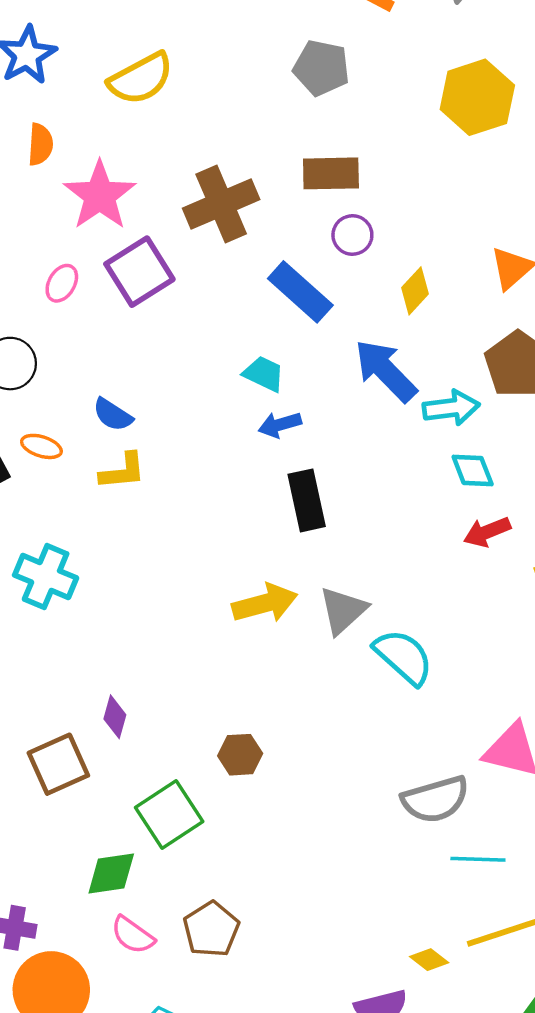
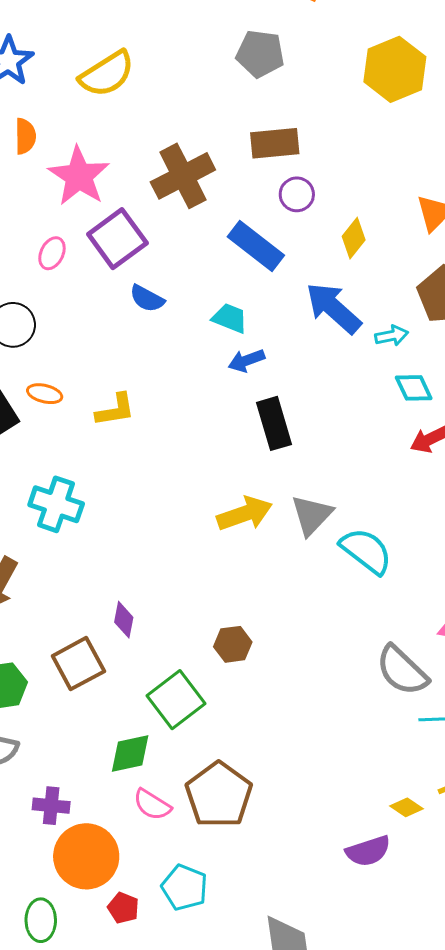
cyan arrow: (451, 408) -> (392, 336), size x0.7
blue semicircle: (113, 415) -> (147, 298), moved
gray semicircle: (435, 799) -> (402, 671), turned 64
brown pentagon: (211, 929) -> (219, 795), size x1.4

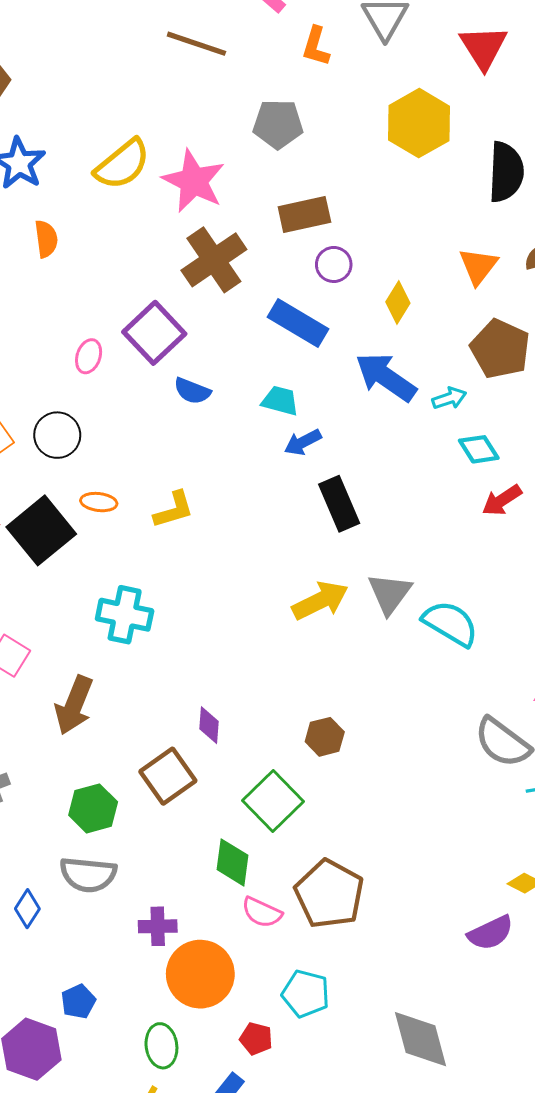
pink star: (79, 176) -> (194, 181), moved
green diamond: (130, 754) -> (233, 862), turned -63
red pentagon: (123, 908) -> (256, 1039), moved

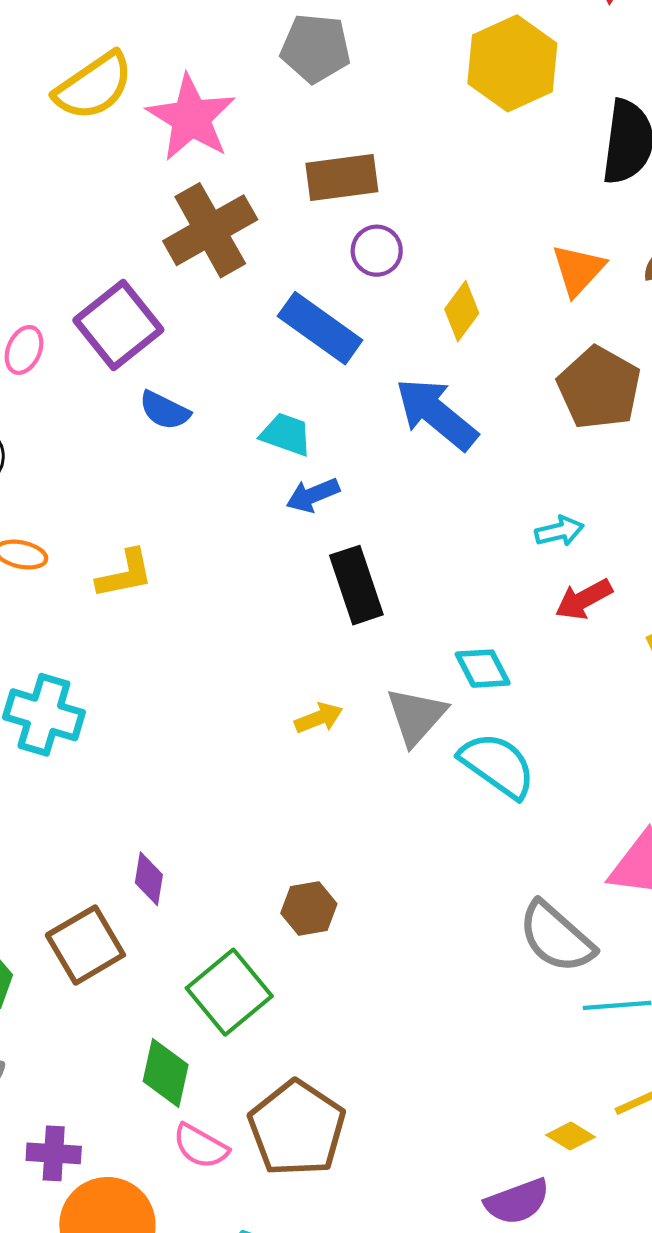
cyan arrow: (449, 398) -> (559, 531), moved
cyan diamond: (479, 449) -> (483, 669), moved
yellow arrow: (320, 601) -> (319, 718), size x0.6

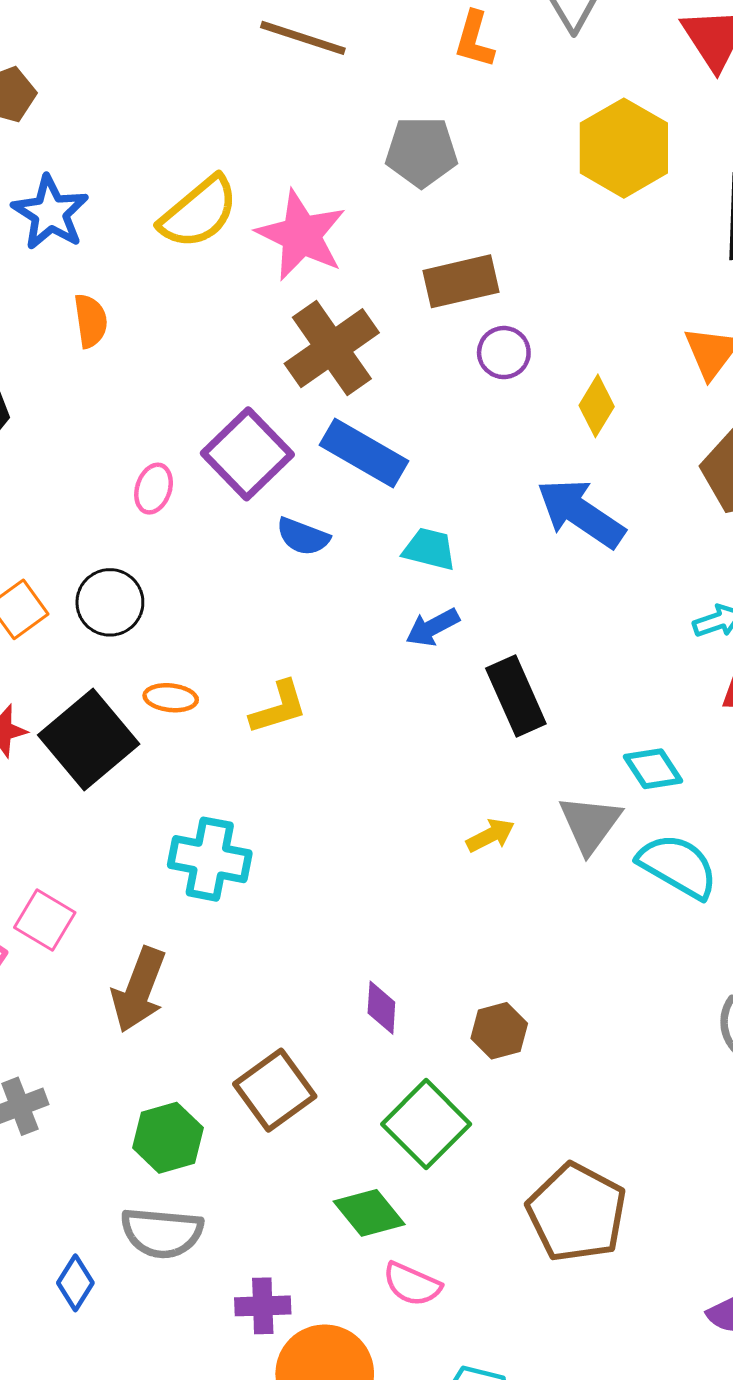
blue rectangle: (320, 328) -> (364, 453), moved
blue arrow: (313, 495) -> (433, 627), moved
purple diamond: (149, 879) -> (381, 1008), moved
green diamond: (166, 1073) -> (369, 1213), turned -46
brown pentagon: (297, 1128) -> (577, 1213), moved

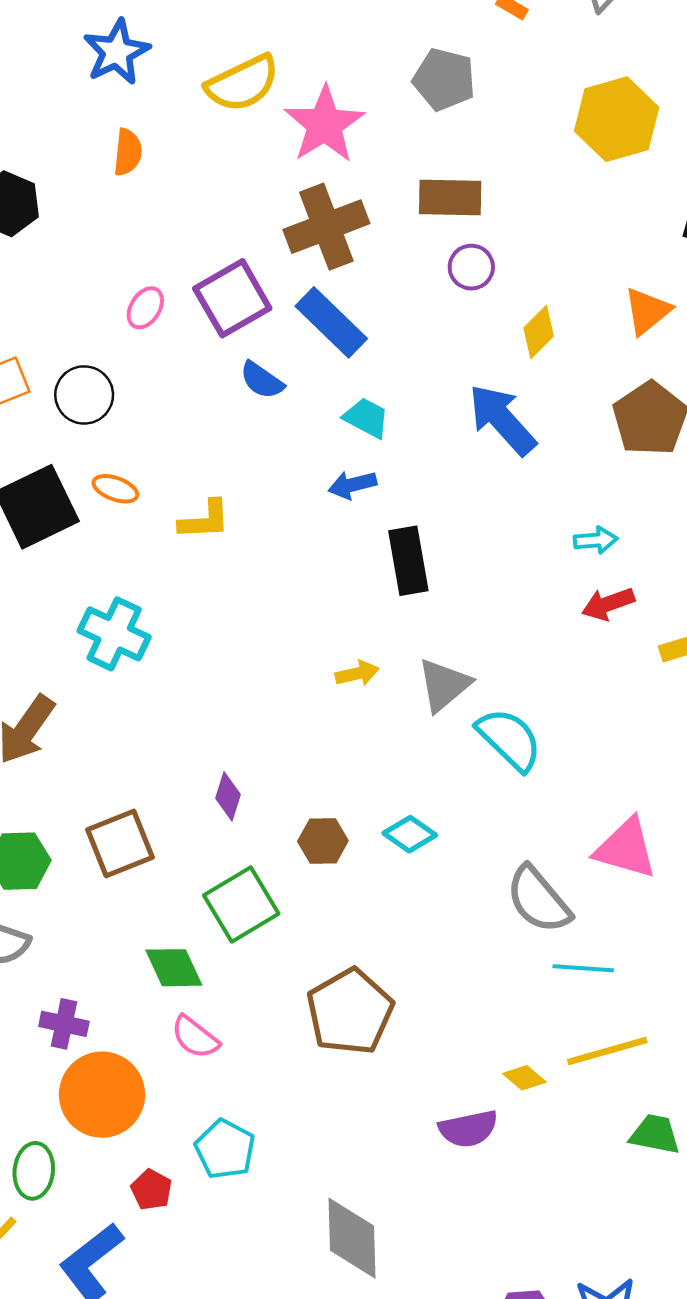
cyan diamond: (653, 769) -> (410, 834), moved, turned -36

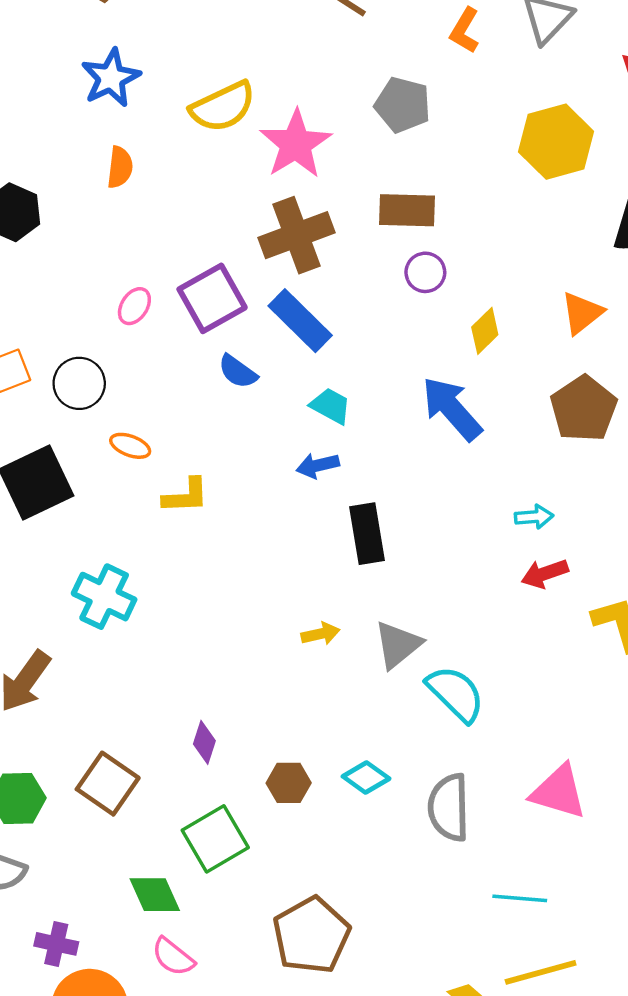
orange ellipse: (115, 489) -> (130, 446), moved
brown square: (120, 843) -> (108, 784), turned -34
gray semicircle: (538, 900) -> (449, 807), moved, turned 38

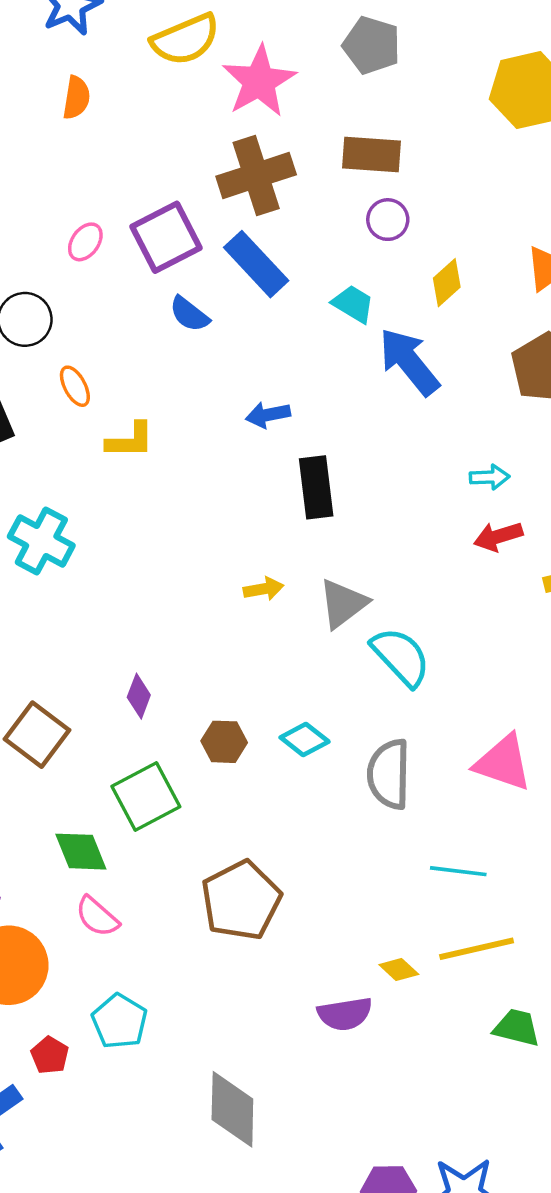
cyan trapezoid: (331, 406) -> (353, 304), moved
orange ellipse: (130, 446) -> (75, 386), turned 39

